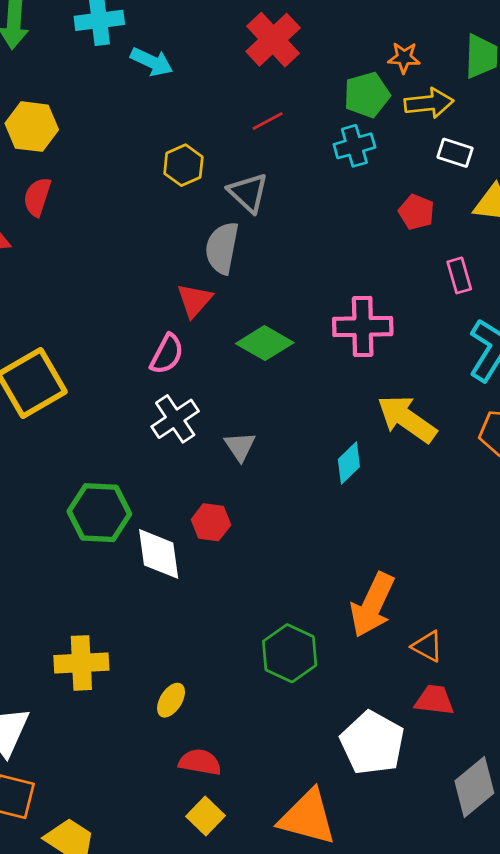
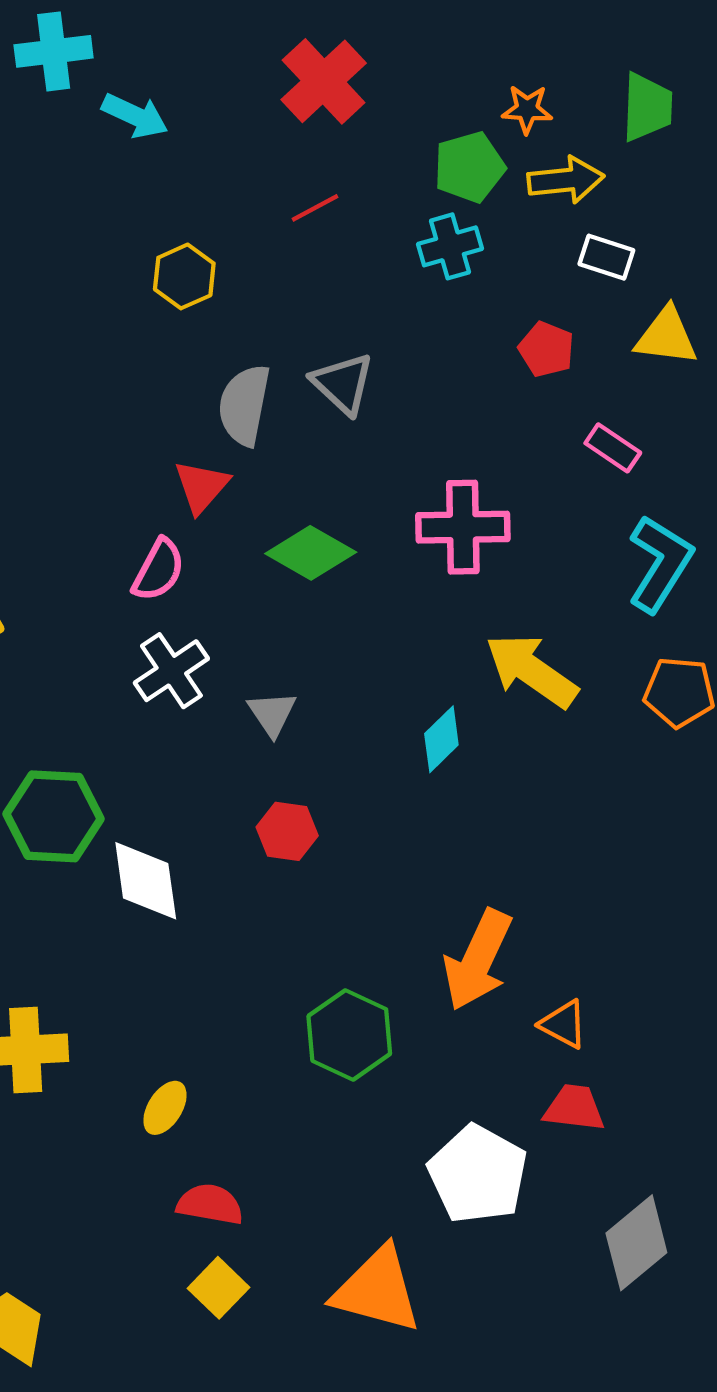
gray triangle: (248, 193) -> (343, 384), moved
pink rectangle: (459, 275) -> (613, 448), turned -40
red hexagon: (211, 522) -> (287, 831), moved

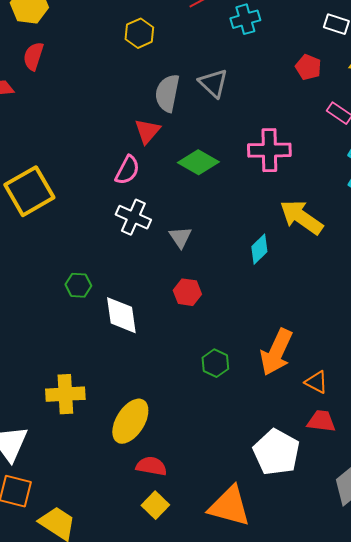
cyan cross: (450, 246) -> (245, 19), moved
white cross: (171, 671) -> (133, 217), turned -32
green hexagon: (54, 816) -> (78, 285), size x0.6
green hexagon: (349, 1035) -> (215, 363), moved, size x0.7
yellow ellipse: (165, 1108) -> (130, 421), size x1.8

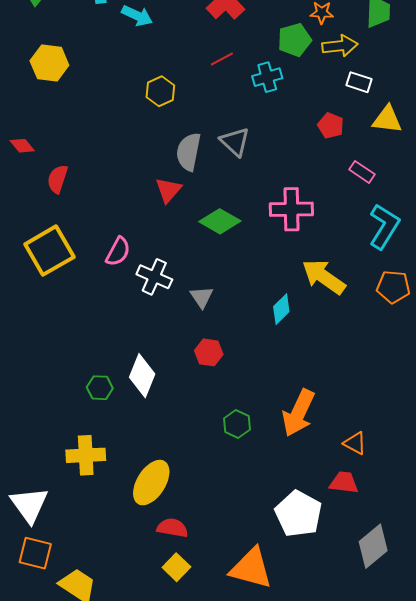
red semicircle: (33, 56) -> (57, 179), moved
pink semicircle: (127, 170) -> (118, 252), moved
green hexagon: (78, 285) -> (100, 388), moved
white diamond: (121, 315) -> (142, 376), turned 30
orange triangle: (316, 382) -> (355, 443), moved

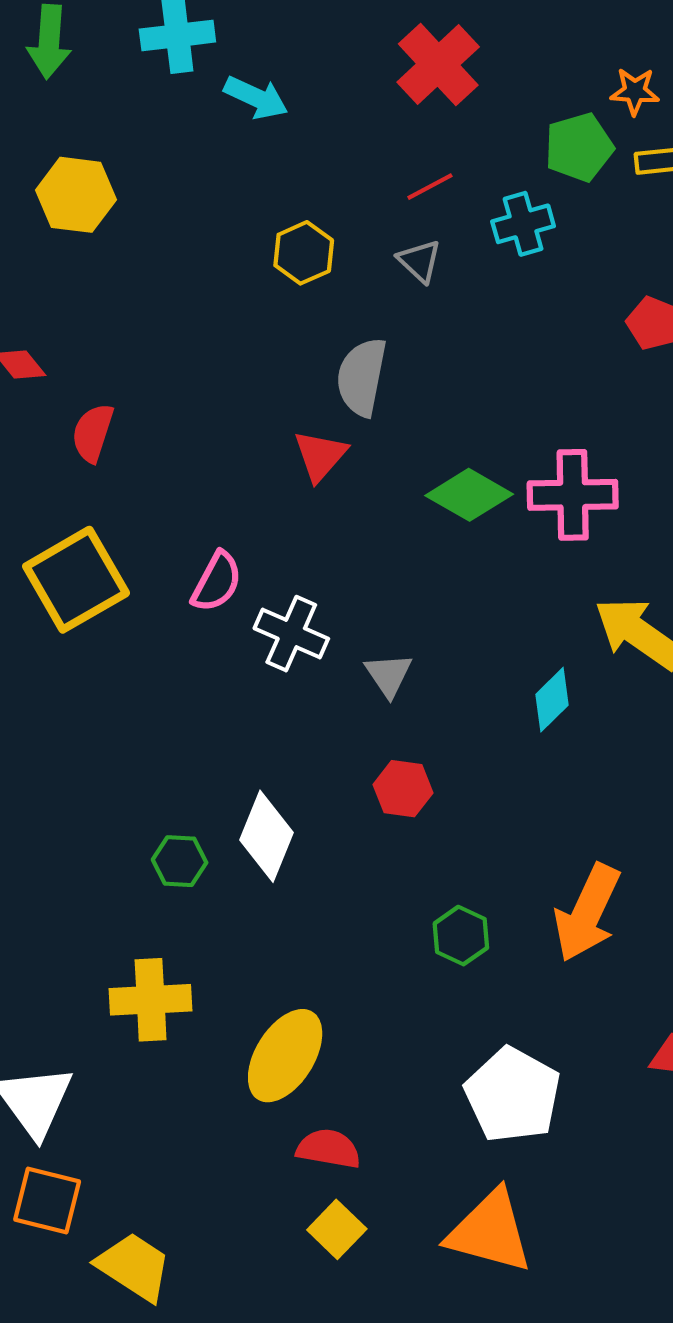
gray triangle: (235, 142) -> (420, 261), moved, size x0.7
green diamond: (220, 221) -> (469, 495), moved
white pentagon: (298, 514) -> (513, 1095), moved

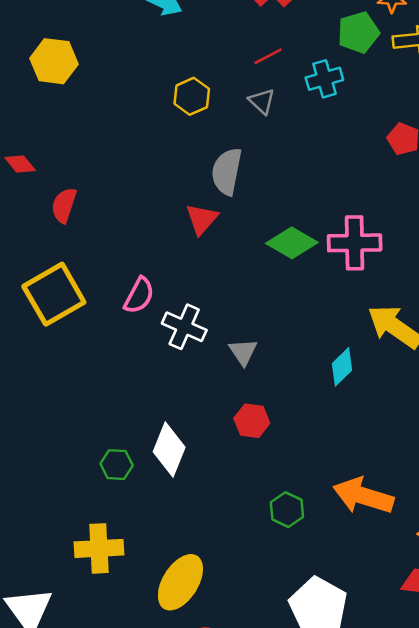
orange arrow: (587, 913) -> (363, 496), turned 82

